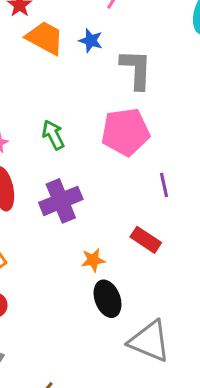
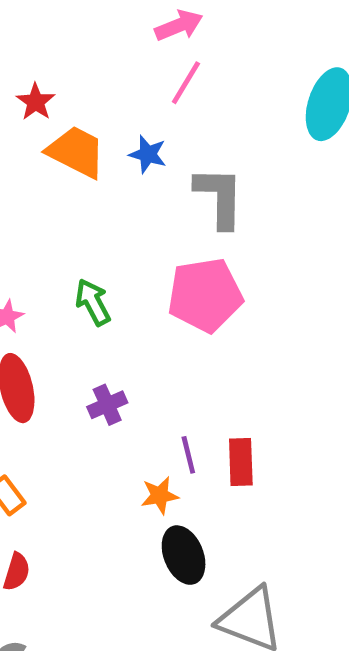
purple line: (164, 185) -> (188, 455), moved
purple cross: (61, 201) -> (107, 405), size x0.6
red rectangle: (146, 240) -> (241, 462), turned 56

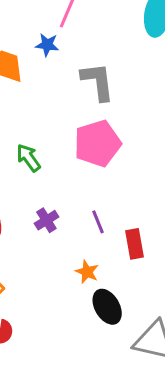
blue star: (148, 154) -> (47, 45), moved
purple line: (188, 455) -> (98, 222), moved
orange star: (160, 495) -> (87, 272), turned -30

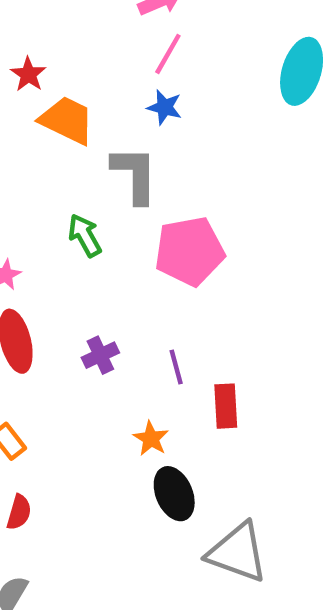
blue star: (47, 45) -> (165, 107), moved
gray L-shape: (98, 81) -> (135, 174), moved
green arrow: (29, 158) -> (85, 235), moved

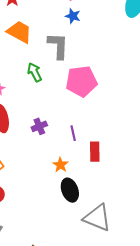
orange trapezoid: (67, 120) -> (19, 32), moved

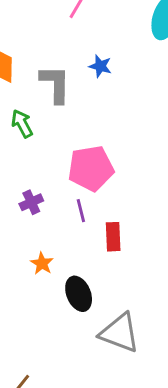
blue star: (73, 16) -> (100, 66), moved
pink pentagon: (81, 81) -> (91, 168), moved
orange star: (60, 165) -> (42, 263), moved

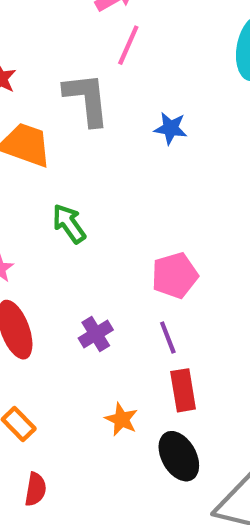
gray L-shape: (55, 84) -> (87, 99), moved
pink pentagon: (91, 168) -> (175, 275), size x0.7
red rectangle: (113, 237) -> (183, 390), moved

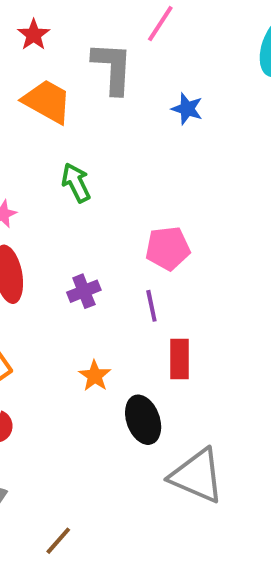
red rectangle: (183, 390) -> (179, 359), moved

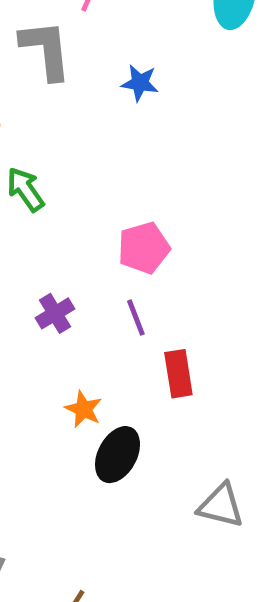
black ellipse: (143, 420) -> (118, 455), moved, turned 57
gray triangle: (197, 476) -> (221, 506), size x0.7

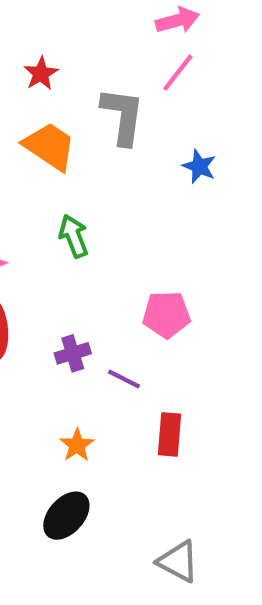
purple line: (136, 317) -> (124, 379), moved, turned -56
black ellipse: (118, 455) -> (66, 516), moved

